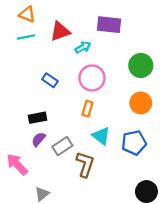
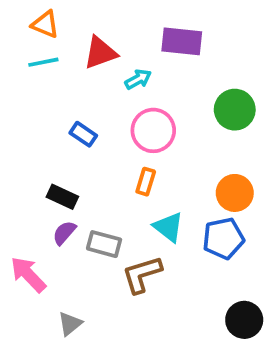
orange circle: (141, 103) -> (235, 193), moved
black rectangle: (37, 118) -> (62, 197), turned 36
gray rectangle: (62, 146) -> (104, 244), turned 48
brown L-shape: (85, 164) -> (142, 274), turned -125

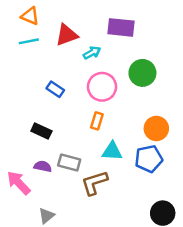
green circle: (235, 110) -> (142, 73), moved
cyan triangle: (168, 227) -> (112, 151), turned -35
purple semicircle: (64, 233) -> (43, 166), moved, turned 60

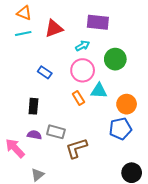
cyan arrow: (92, 53) -> (83, 46), moved
orange rectangle: (97, 121) -> (78, 98), turned -48
black rectangle: (41, 131) -> (33, 106), turned 70
cyan triangle: (112, 151) -> (99, 91), moved

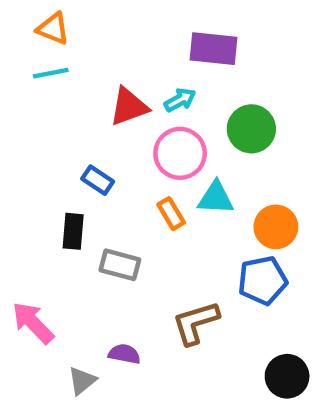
red triangle: (54, 28) -> (129, 107), moved
blue rectangle: (45, 72) -> (98, 180), moved
gray rectangle: (56, 132) -> (120, 265), moved
purple semicircle: (34, 135) -> (124, 354), moved
brown L-shape: (76, 148) -> (196, 323), moved

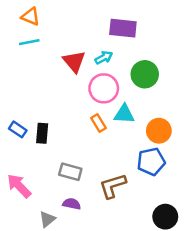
red triangle: (129, 107) -> (74, 61), turned -50
blue rectangle: (98, 180) -> (18, 129), moved
gray rectangle: (120, 265) -> (70, 172), moved

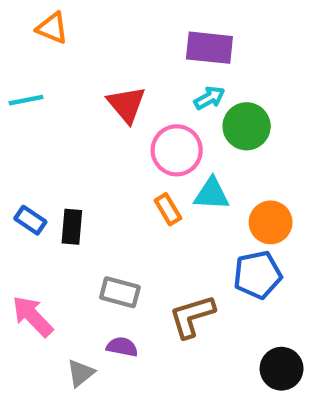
cyan line: (29, 42) -> (26, 100), moved
cyan arrow: (104, 58) -> (209, 98), moved

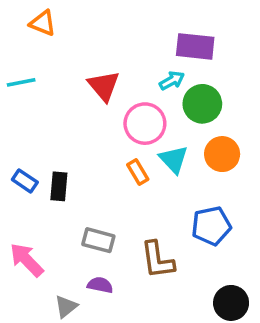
purple rectangle: (209, 48) -> (195, 46), moved
cyan triangle: (212, 194) -> (174, 159), turned 44
orange circle: (271, 222) -> (222, 154), moved
brown L-shape: (192, 316) -> (157, 260), turned -81

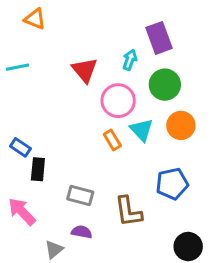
purple rectangle: (195, 46) -> (159, 38), turned 64
cyan arrow: (172, 81) -> (130, 60), moved, turned -42
black rectangle: (59, 186) -> (38, 169), moved

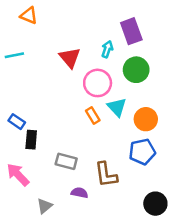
orange circle: (181, 125) -> (146, 119), moved
purple semicircle: (82, 232) -> (79, 193), moved

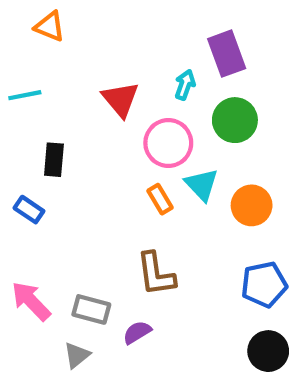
black rectangle: (31, 140) -> (54, 160), moved
blue pentagon: (142, 152) -> (264, 284), moved
gray rectangle: (66, 161) -> (91, 309), moved
brown L-shape: (106, 175) -> (156, 274), moved
purple semicircle: (79, 193) -> (137, 332), turned -42

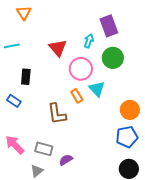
orange triangle: (50, 27) -> (24, 13), turned 35
orange circle: (252, 205) -> (130, 110), moved
brown L-shape: (156, 274) -> (57, 114), moved

